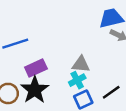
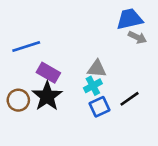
purple rectangle: (36, 68) -> (48, 73), turned 55

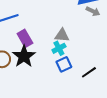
purple rectangle: (48, 73) -> (25, 38), turned 30
black line: (130, 99) -> (89, 72), moved

